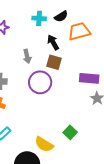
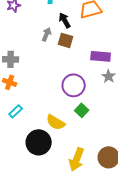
gray arrow: (27, 56) -> (47, 34), moved, turned -144
purple circle: (40, 82) -> (74, 85), moved

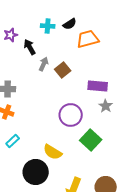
black arrow: (65, 20) -> (30, 47), moved
brown square: (66, 40) -> (63, 70), turned 35
green square: (82, 110) -> (91, 140), moved, size x1.5

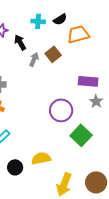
brown square: (63, 70) -> (53, 54), moved
yellow semicircle: (53, 152) -> (41, 158), moved, turned 138
black circle: (36, 172) -> (15, 167), moved, size x0.6

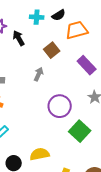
gray arrow: (34, 59) -> (39, 74), moved
purple rectangle: (88, 81) -> (87, 65), moved, turned 42

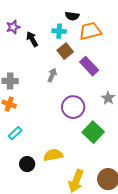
black semicircle: (59, 15) -> (72, 16), turned 40
cyan cross: (37, 17) -> (59, 31), moved
purple rectangle: (87, 65) -> (89, 66), moved

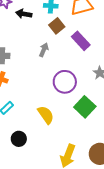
black arrow: (32, 39) -> (24, 14), turned -49
yellow semicircle: (53, 155) -> (46, 115), moved, turned 66

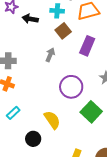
purple rectangle: (81, 41) -> (87, 46), turned 66
black circle: (19, 139) -> (33, 139), moved

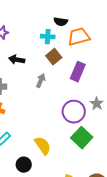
black arrow: (30, 19) -> (17, 60), moved
purple circle: (71, 87) -> (74, 112), moved

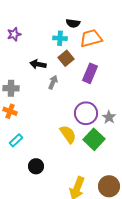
black arrow: (17, 60) -> (38, 64), moved
gray star: (97, 104) -> (109, 117), moved
yellow semicircle: (43, 146) -> (68, 134), moved

